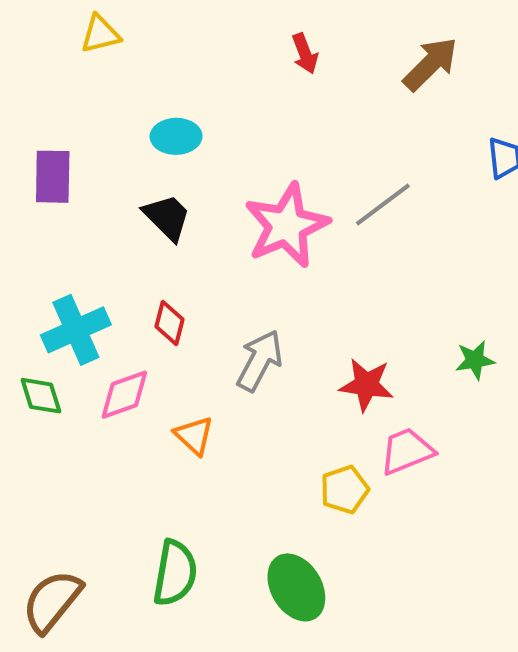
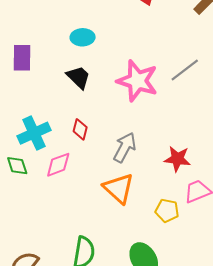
pink star: (287, 226) -> (137, 81), turned -30
orange triangle: (194, 436) -> (119, 188), moved, size x1.6
yellow pentagon: (344, 490) -> (167, 211), turned 30

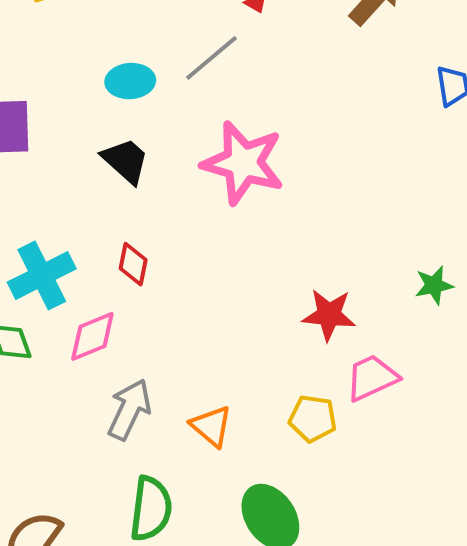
gray line: (185, 70) -> (211, 58), moved
gray arrow: (125, 147) -> (129, 409), moved
orange triangle: (119, 188) -> (211, 426), moved, size x0.7

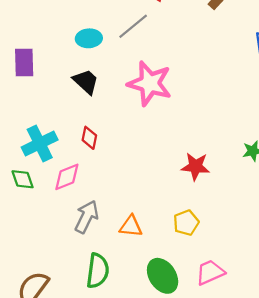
pink trapezoid: (372, 378) -> (210, 272), moved
yellow pentagon: (313, 419) -> (186, 223), turned -30
orange triangle: (211, 426) -> (131, 226), turned -35

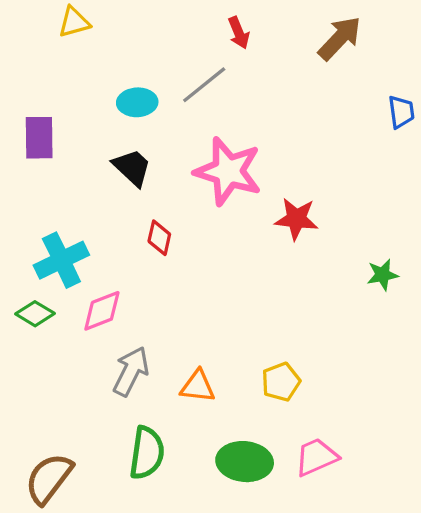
red diamond: (89, 138) -> (159, 238), moved
red star: (195, 166) -> (296, 219), moved
green diamond: (23, 179) -> (35, 314), turned -40
green ellipse: (163, 276) -> (245, 462), turned -52

